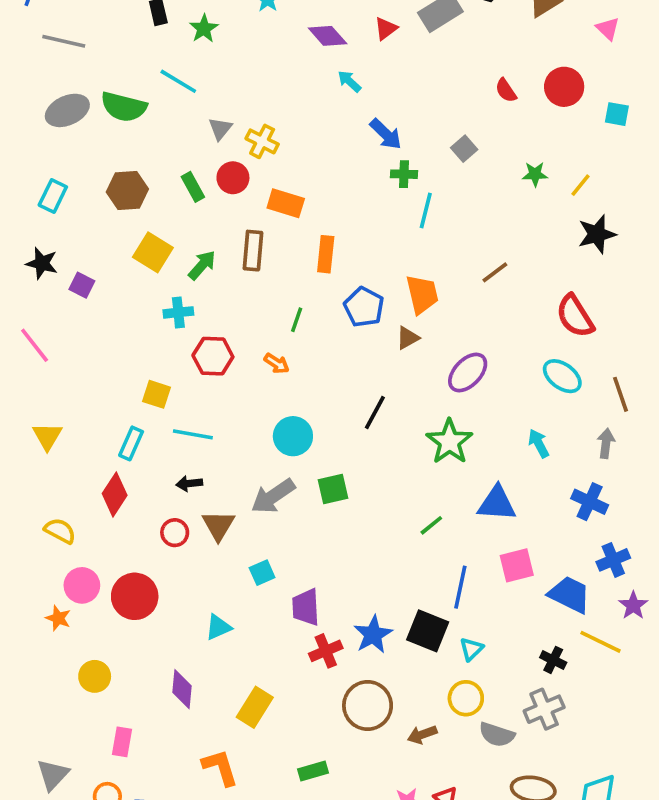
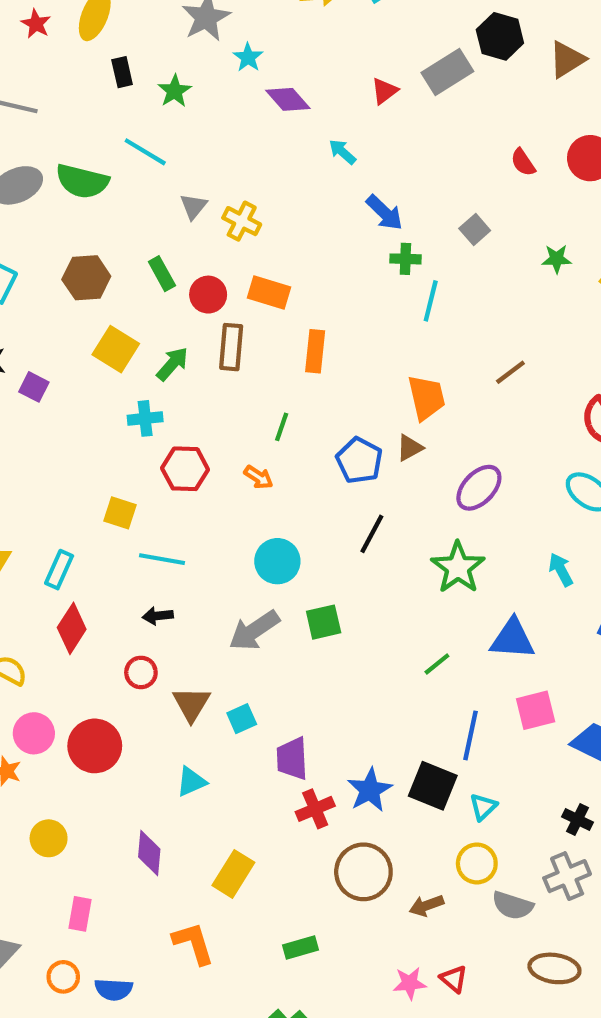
purple diamond: (328, 36) -> (288, 99), moved
red circle: (233, 178) -> (208, 295), moved
blue pentagon: (364, 307) -> (359, 460), moved
cyan rectangle: (131, 443) -> (59, 570), moved
brown triangle: (218, 525) -> (191, 704), moved

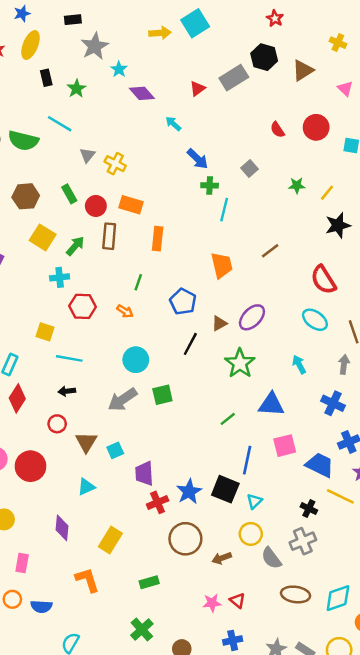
brown triangle: (410, 448) -> (219, 323), moved
gray semicircle: (513, 905) -> (271, 558), turned 35

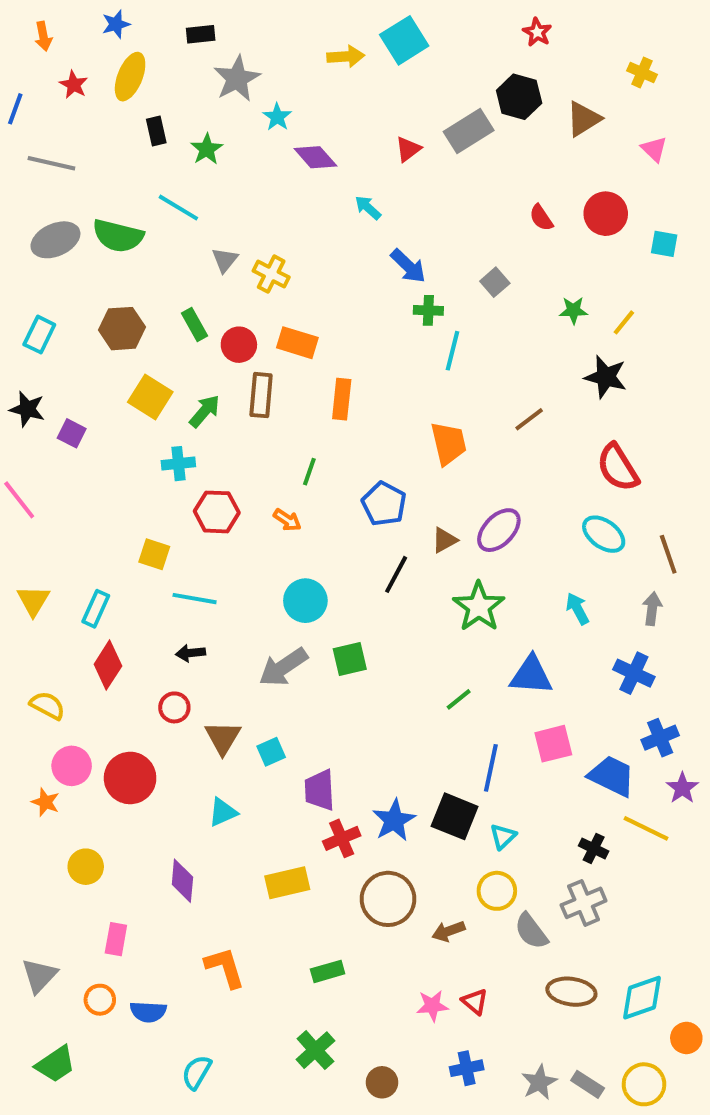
black star: (338, 225) -> (606, 377), moved, turned 30
yellow rectangle: (110, 540) -> (287, 883), moved, turned 45

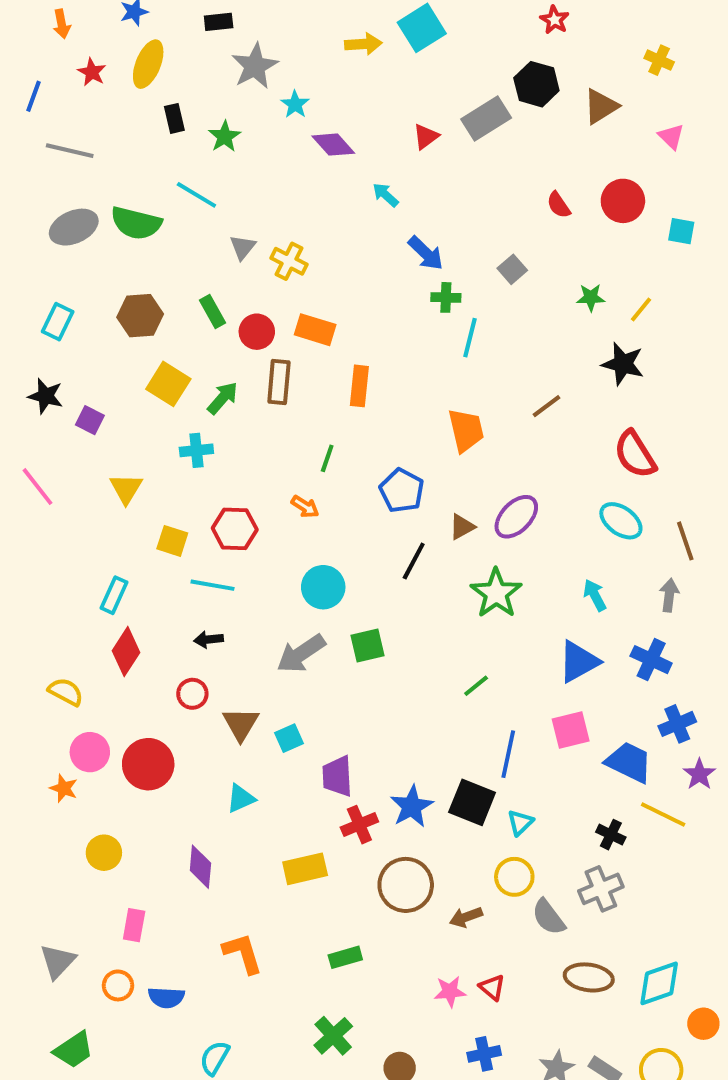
red hexagon: (217, 512) -> (235, 529), moved
yellow triangle: (33, 601) -> (126, 489), moved
blue triangle: (531, 675) -> (579, 662), moved, turned -33

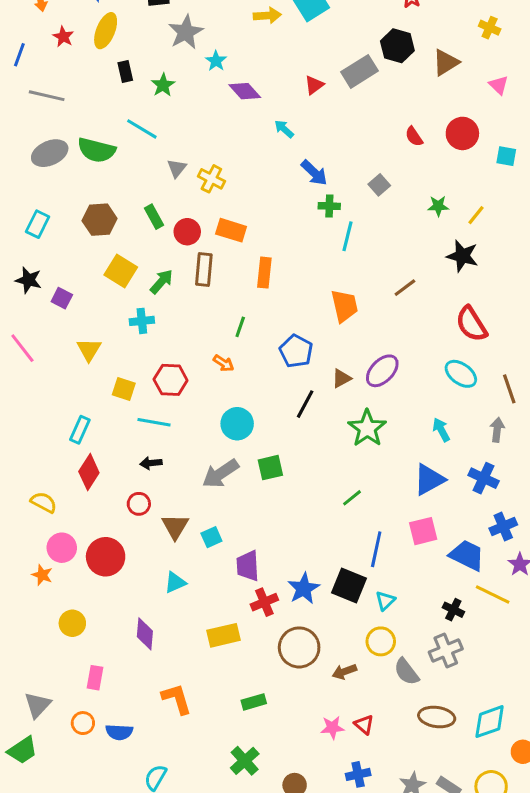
green trapezoid: (74, 1050) -> (22, 750), moved

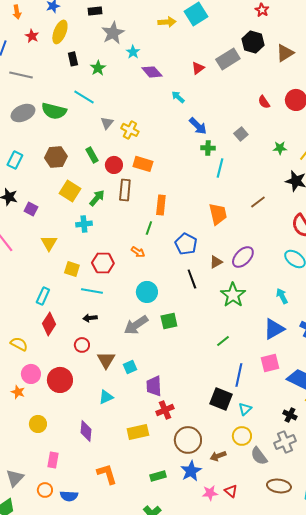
orange rectangle: (264, 273) -> (161, 205), moved
black line: (305, 404) -> (192, 279), turned -48
blue star: (304, 588) -> (191, 471), moved

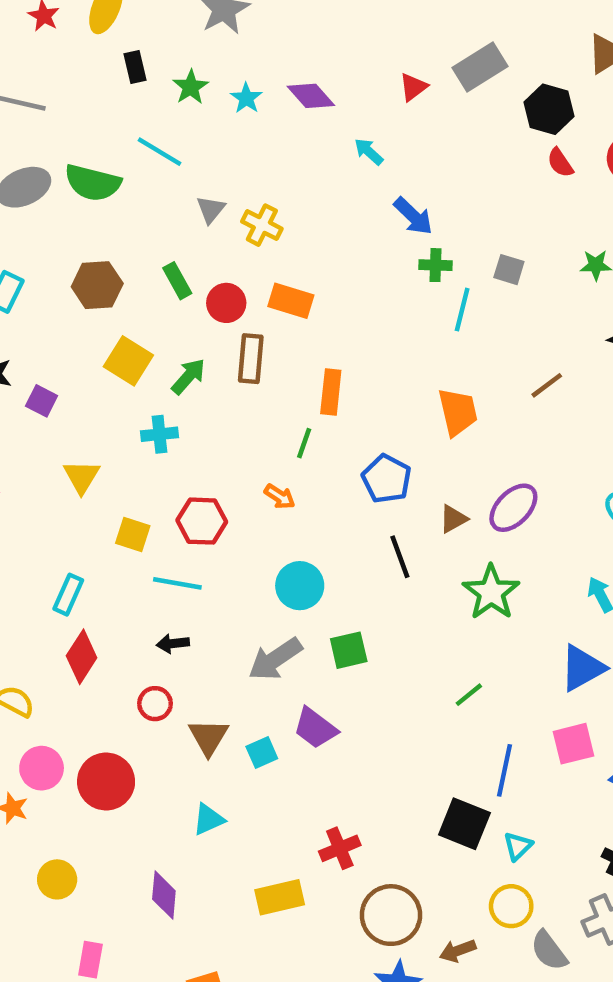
black hexagon: (253, 42) -> (549, 109), moved
cyan star: (133, 52) -> (246, 98), moved
gray square: (241, 134) -> (509, 270), moved, turned -32
purple trapezoid: (154, 386) -> (315, 728), moved, turned -50

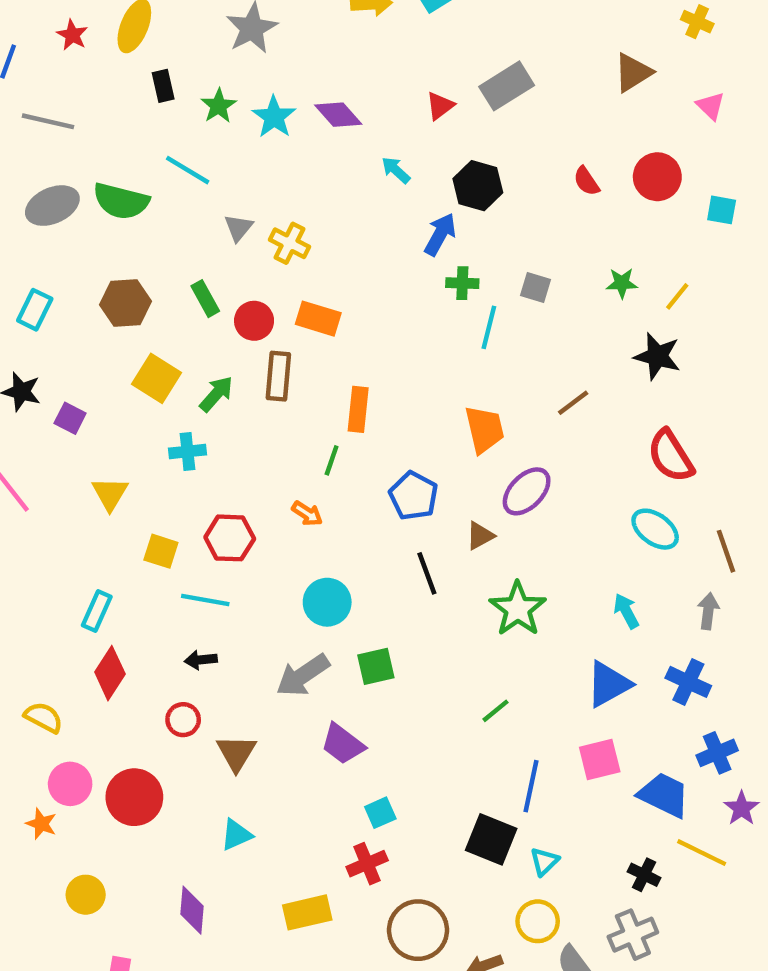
cyan star: (246, 98) -> (274, 117), size x1.4
black hexagon: (549, 109) -> (478, 186), moved
blue arrow: (413, 216) -> (440, 234), turned -105
purple ellipse: (513, 508) -> (527, 491), moved
cyan square: (262, 753) -> (380, 813), moved

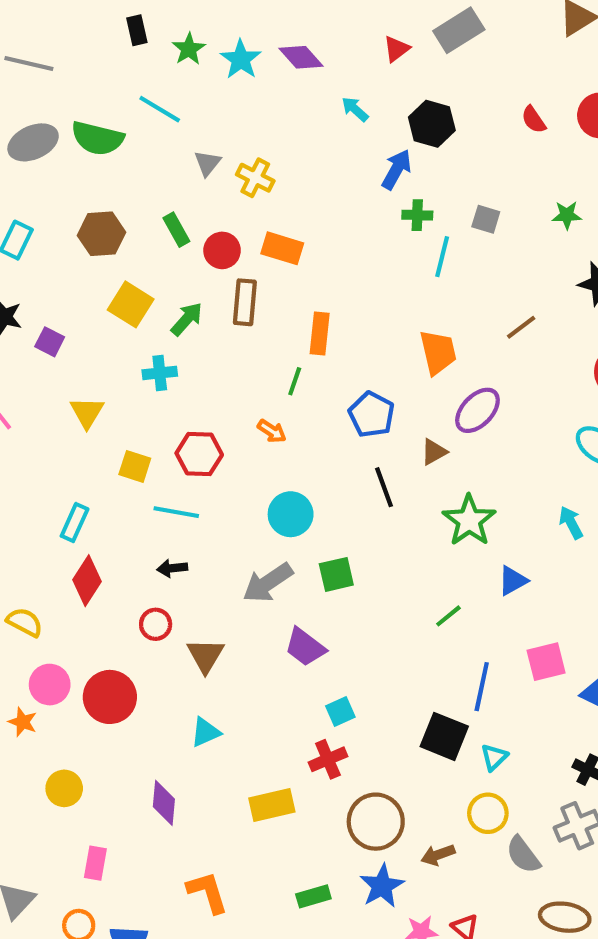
blue triangle: (609, 684) -> (513, 581), moved, size x0.7

